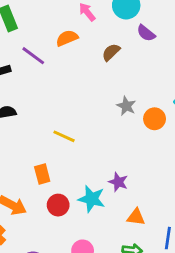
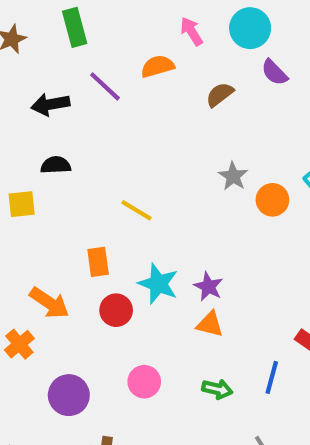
cyan star: (92, 199) -> (158, 284), moved
orange triangle: (136, 217) -> (210, 324), moved

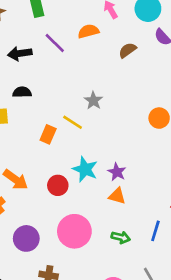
gray star: (233, 176) -> (93, 101), moved
orange rectangle: (98, 262) -> (48, 134), moved, turned 30
pink circle: (144, 382) -> (74, 231), size x1.6

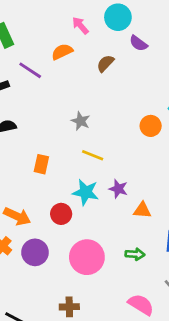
yellow line: (73, 122) -> (93, 155), moved
orange triangle: (117, 196) -> (142, 210), moved
purple circle: (26, 238) -> (35, 252), moved

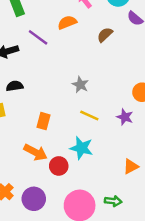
purple star: (118, 189) -> (125, 117), moved
orange triangle: (142, 210) -> (131, 166), turned -35
orange arrow: (17, 216) -> (35, 152), moved
green arrow: (135, 254) -> (113, 201), moved

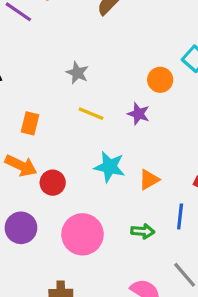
cyan star: (81, 148) -> (110, 167), moved
green arrow: (113, 201) -> (143, 231), moved

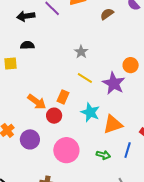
purple star: (139, 114) -> (114, 83), size x1.6
orange rectangle: (30, 123) -> (63, 97), moved
orange triangle: (149, 180) -> (113, 124), size x1.5

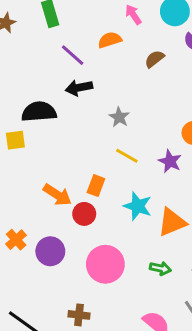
black arrow: (26, 16) -> (79, 88), moved
black semicircle: (27, 45) -> (39, 112), size x1.6
purple star: (114, 83) -> (170, 161), size x0.7

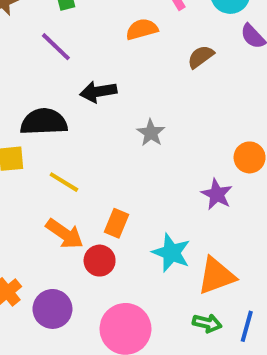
purple line: (73, 55) -> (56, 47), moved
yellow line: (127, 156) -> (64, 182), moved
green arrow: (160, 268) -> (207, 323), moved

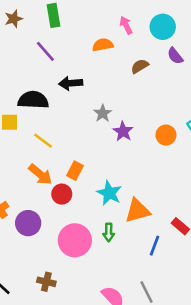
purple star: (217, 194) -> (123, 131), moved
green arrow: (207, 323) -> (109, 232), moved, turned 72

